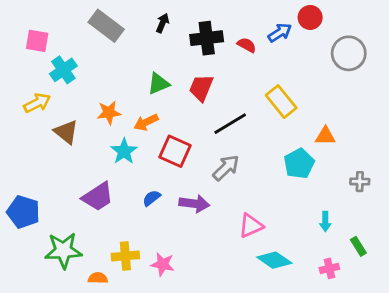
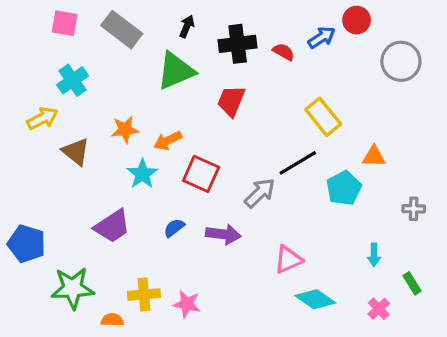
pink square: (37, 41) -> (65, 23), moved
green triangle: (158, 84) -> (176, 71), moved, size x1.5
black line: (230, 124) -> (298, 163), moved
pink cross: (329, 268) -> (379, 309), turned -30

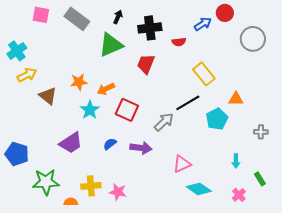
red semicircle: (284, 52) -> (179, 42), moved, turned 144
cyan cross: (73, 80) -> (17, 51), moved

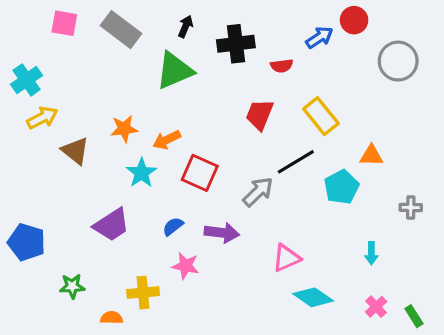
red trapezoid: (146, 64) -> (260, 115), moved
green rectangle: (260, 179) -> (414, 316), moved
green star: (46, 182) -> (72, 286), size x0.6
pink star: (118, 192) -> (186, 266), moved

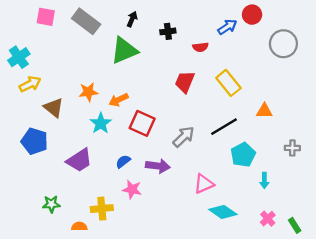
black cross: (236, 44) -> (168, 31), size x0.6
black line: (296, 162) -> (224, 127), moved
cyan pentagon: (341, 187) -> (243, 155), moved
blue pentagon: (27, 242) -> (35, 141), moved

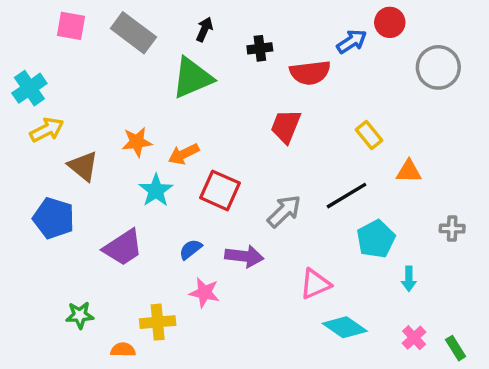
red semicircle: (200, 47) -> (310, 73), size x1.6
yellow rectangle: (228, 83) -> (369, 135), moved, size x0.7

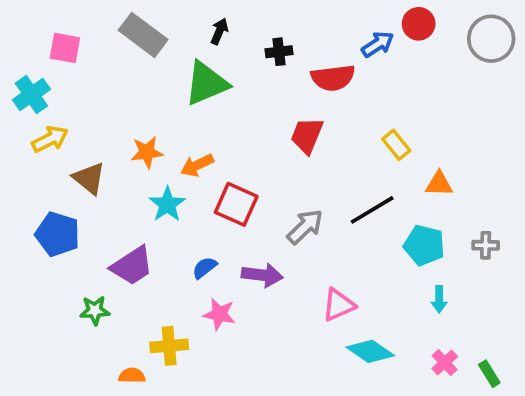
pink square: (71, 26) -> (65, 48), moved
gray circle: (438, 67) -> (491, 39), moved
cyan pentagon: (376, 239) -> (424, 245), moved, turned -30
green star: (80, 315) -> (95, 310), moved

